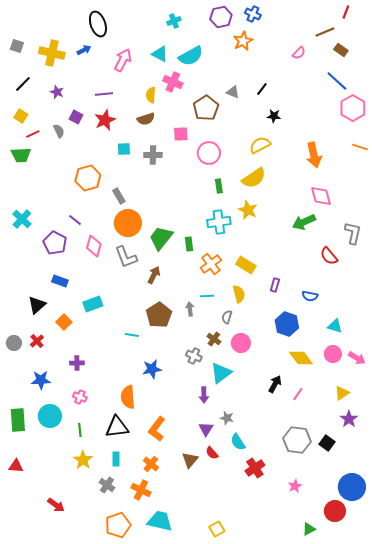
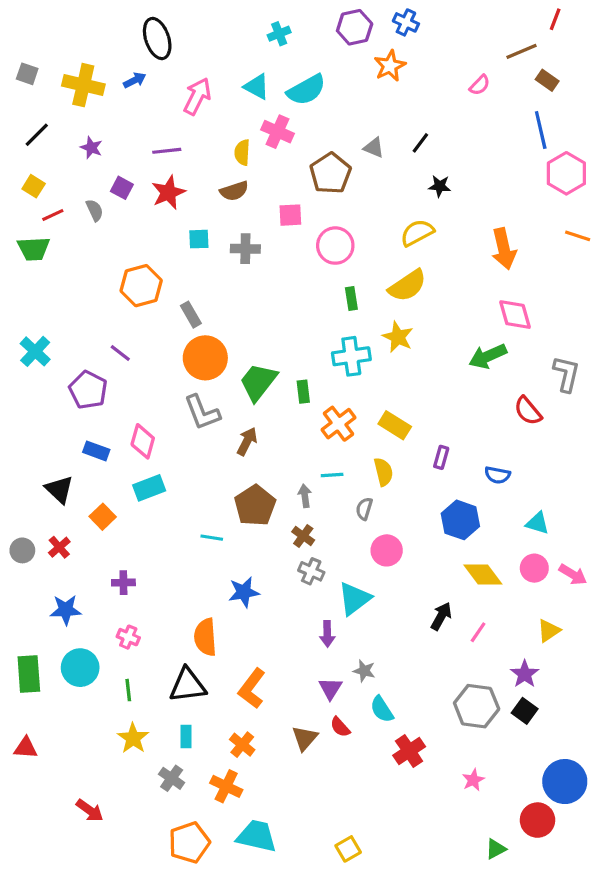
blue line: (337, 81) -> (541, 130), turned 35
pink diamond: (94, 246) -> (143, 441), moved
black triangle: (37, 305) -> (59, 489), turned -36
brown cross: (214, 339) -> (303, 536), moved
purple star: (349, 419) -> (525, 674), moved

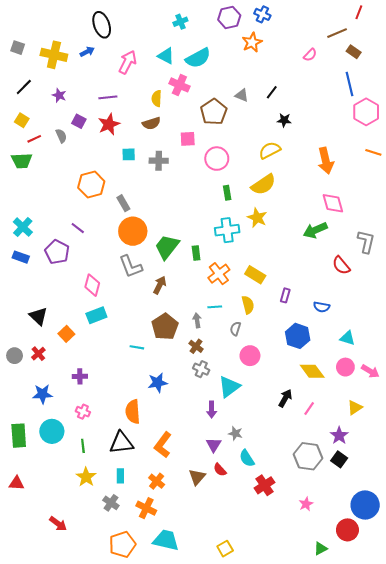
blue rectangle: (96, 451) -> (21, 257), moved

